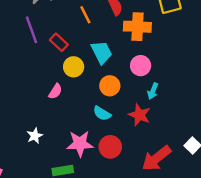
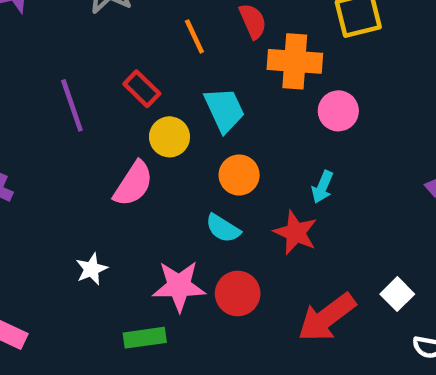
purple line: (32, 30) -> (72, 105), moved
pink circle: (141, 66) -> (338, 111), moved
pink semicircle: (55, 91) -> (133, 184), size x1.5

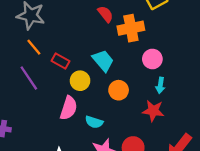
orange line: (194, 36) -> (34, 47), moved
pink circle: (338, 111) -> (152, 59), moved
cyan semicircle: (223, 228) -> (94, 122), moved

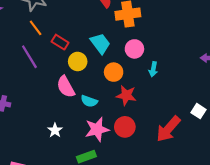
pink circle: (152, 59) -> (134, 49), moved
pink semicircle: (69, 108) -> (66, 87), turned 130
red star: (153, 111) -> (126, 95), moved

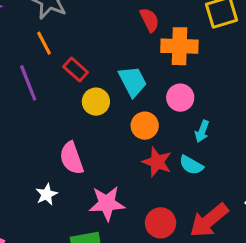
pink semicircle: (66, 87) -> (72, 158), moved
cyan semicircle: (89, 101) -> (191, 165), moved
red circle: (125, 127) -> (161, 223), moved

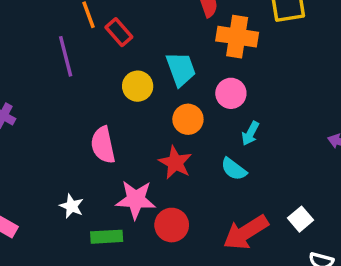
red rectangle: (76, 69) -> (119, 32), moved
red star: (157, 162) -> (175, 163), moved
white star: (47, 194) -> (72, 206), moved, turned -30
red circle: (161, 223) -> (172, 225), moved

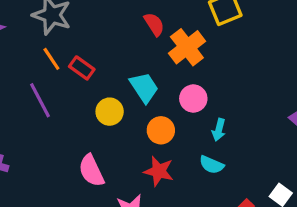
orange cross: (237, 37) -> (187, 47), turned -33

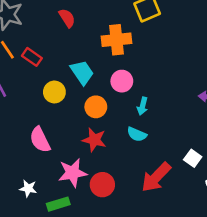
red semicircle: (154, 24) -> (67, 18), moved
orange cross: (187, 47) -> (116, 40), turned 32

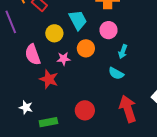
pink semicircle: (40, 140) -> (33, 55), moved
red star: (94, 140) -> (49, 79), moved
pink star: (73, 173) -> (64, 59), moved, size x0.6
red arrow: (156, 177) -> (128, 109), turned 112

